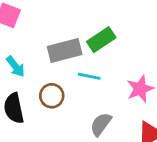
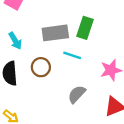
green rectangle: (101, 40) -> (85, 28), turned -45

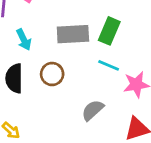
cyan line: (72, 55) -> (109, 65), moved

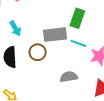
gray rectangle: (73, 34) -> (55, 35), moved
gray semicircle: (93, 110) -> (69, 77), turned 36

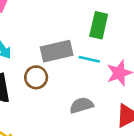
green rectangle: (77, 18) -> (99, 25), moved

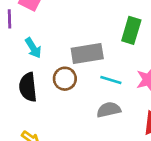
cyan line: (89, 59) -> (111, 80), moved

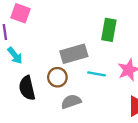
cyan arrow: (33, 48) -> (15, 55), moved
gray semicircle: (109, 110) -> (71, 102), moved

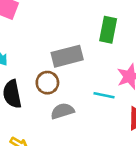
cyan line: (97, 74) -> (104, 95), moved

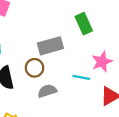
green rectangle: (108, 30) -> (84, 24), turned -35

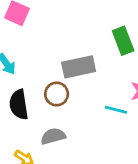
gray semicircle: (47, 91) -> (53, 136), moved

